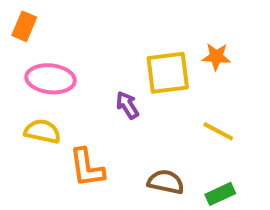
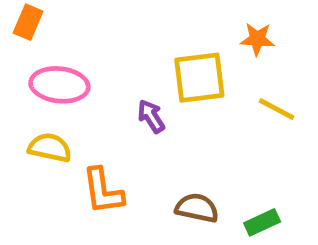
orange star: (216, 57) -> (257, 39), moved
yellow line: (218, 131) -> (277, 109), moved

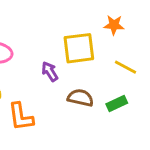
brown semicircle: (197, 208) -> (80, 98), moved
green rectangle: (262, 222) -> (117, 104), moved

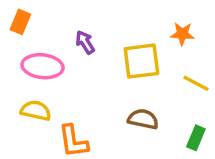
purple arrow: (50, 72) -> (85, 42), moved
green rectangle: (117, 104) -> (196, 138), moved, turned -42

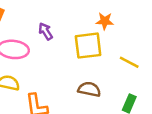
orange star: (182, 34) -> (105, 21), moved

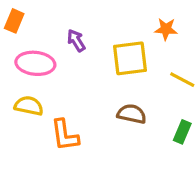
orange star: (105, 21) -> (166, 29), moved

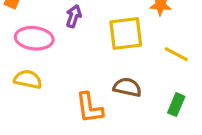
purple arrow: (76, 40) -> (74, 16), turned 50
orange L-shape: (65, 135) -> (89, 108), moved

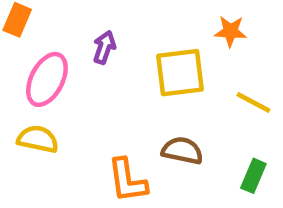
pink ellipse: (34, 38) -> (47, 79), turned -69

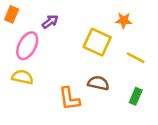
purple arrow: (104, 47) -> (50, 22), moved, turned 35
yellow square: (180, 73) -> (97, 42), turned 32

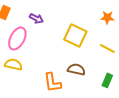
orange star: (124, 20) -> (107, 17), moved
purple arrow: (50, 22) -> (36, 18), turned 64

